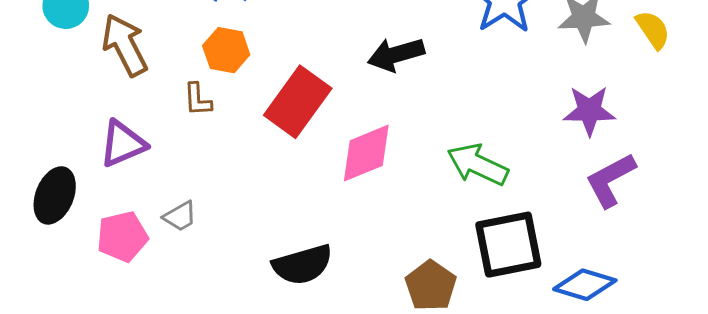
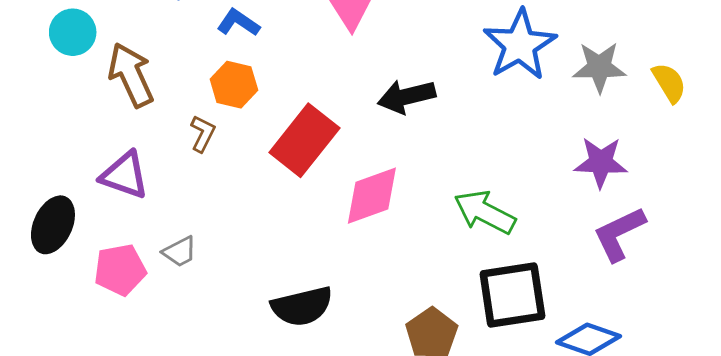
brown L-shape: (198, 100) -> (203, 134), turned -153
purple triangle: (123, 144) -> (124, 175), turned 40

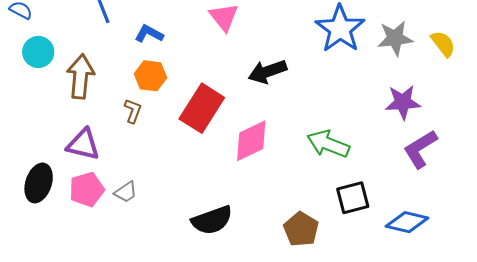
brown arrow: (131, 75) -> (80, 77), turned 36
pink pentagon: (120, 270) -> (87, 189), moved
black square: (512, 295) -> (353, 198), size x0.7

